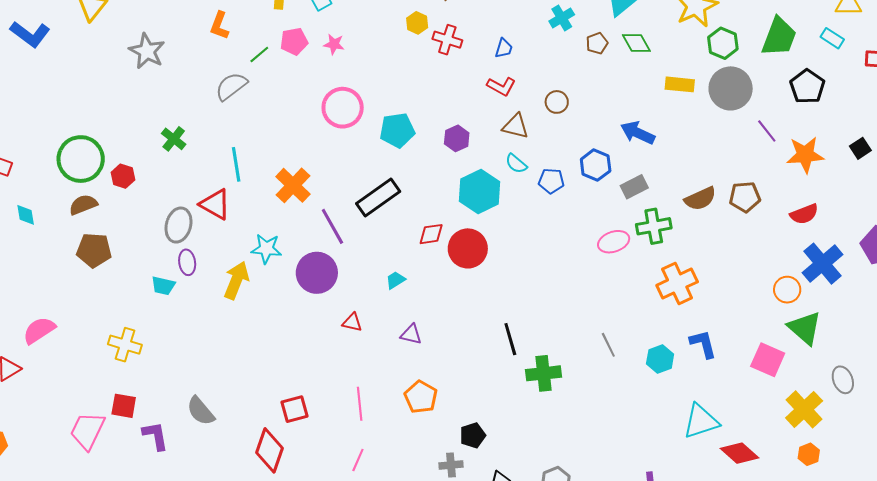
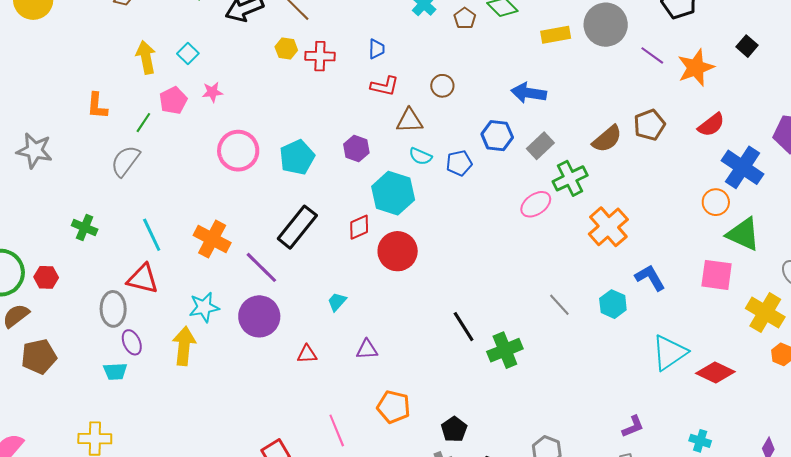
red diamond: (431, 234) -> (359, 227), moved

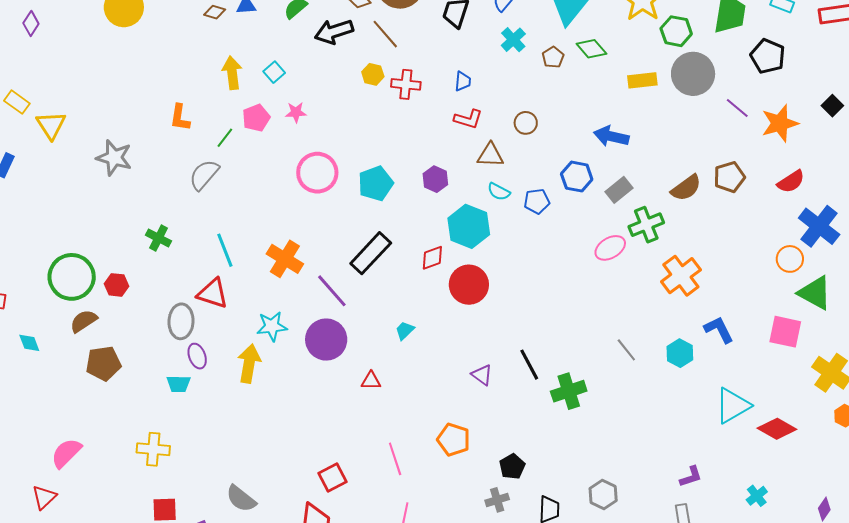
purple triangle: (367, 349) -> (482, 375), moved, turned 35
cyan cross: (700, 441) -> (757, 496), turned 30

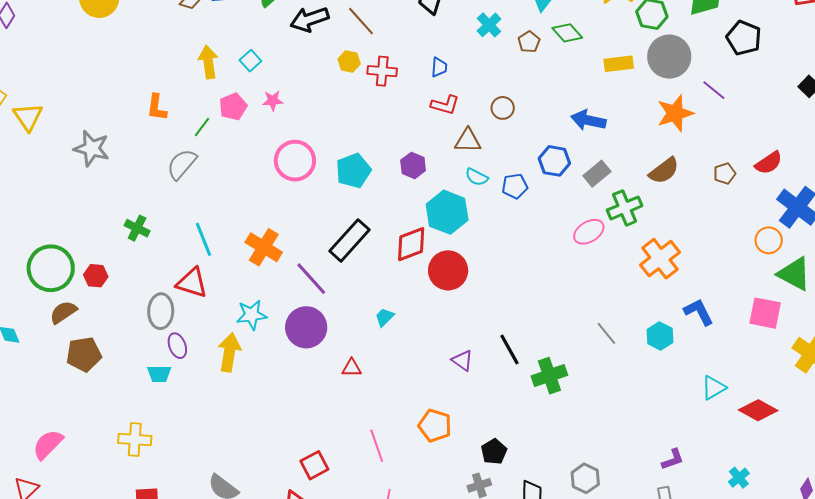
orange star: (780, 123) -> (675, 113), moved
brown pentagon: (729, 177) -> (725, 173), moved, size x0.7
red diamond: (432, 258) -> (411, 244), size x1.4
cyan triangle: (733, 406) -> (714, 388), size x0.7

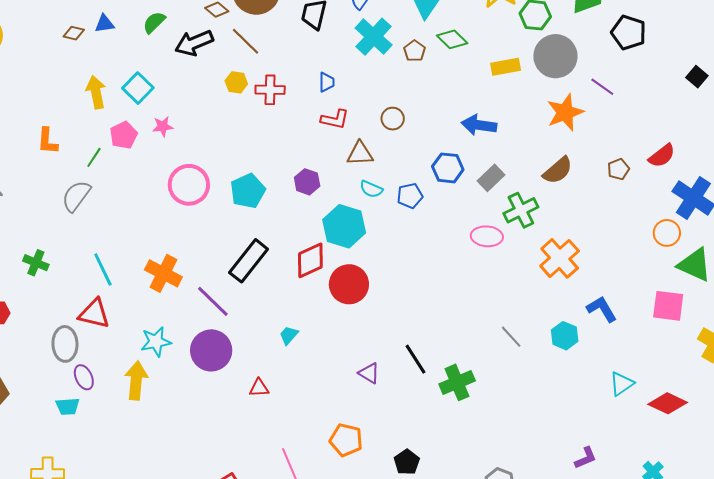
cyan cross: (489, 25) -> (374, 37), size x1.5
cyan square: (250, 61) -> (138, 88), size x1.4
pink ellipse: (589, 232) -> (487, 236), turned 40

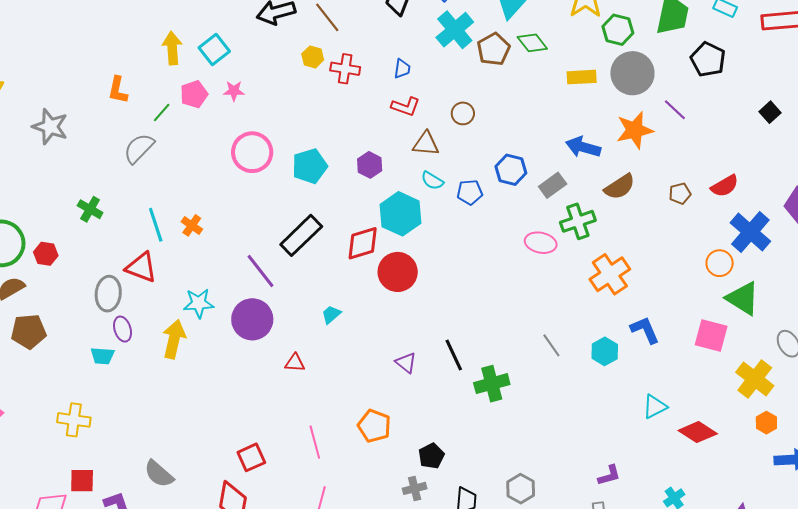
brown pentagon: (415, 51) -> (494, 49), size x1.5
blue arrow: (479, 125) -> (583, 147), moved
orange cross: (163, 273) -> (192, 225), moved, size x0.6

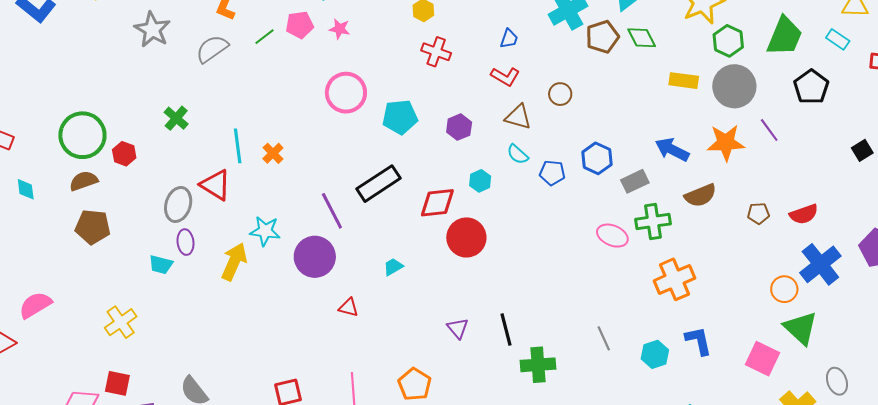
red cross: (345, 69) -> (436, 52), moved
gray semicircle: (139, 148) -> (212, 49), moved
cyan hexagon: (400, 214) -> (480, 181), size x0.5
yellow cross: (74, 420) -> (121, 322), turned 36

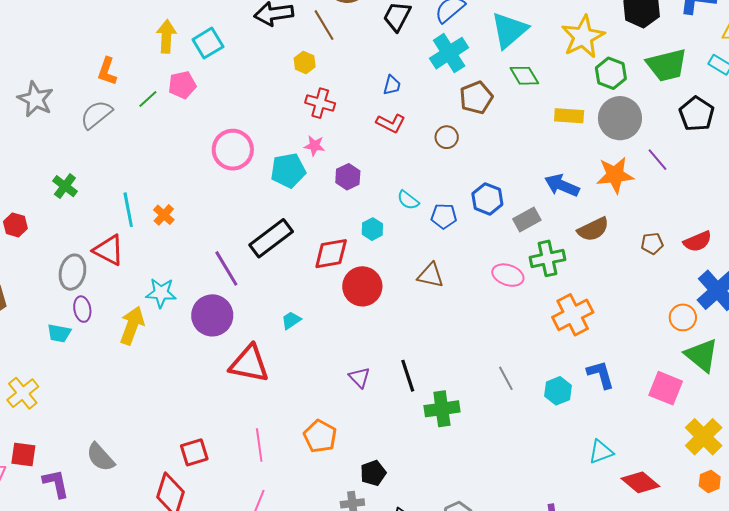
pink star: (340, 29) -> (314, 146), moved
green trapezoid: (785, 36) -> (667, 65), turned 57
brown pentagon: (602, 37) -> (476, 98), moved
brown triangle: (518, 117) -> (431, 275), moved
red triangle: (349, 307) -> (249, 364), size x2.0

